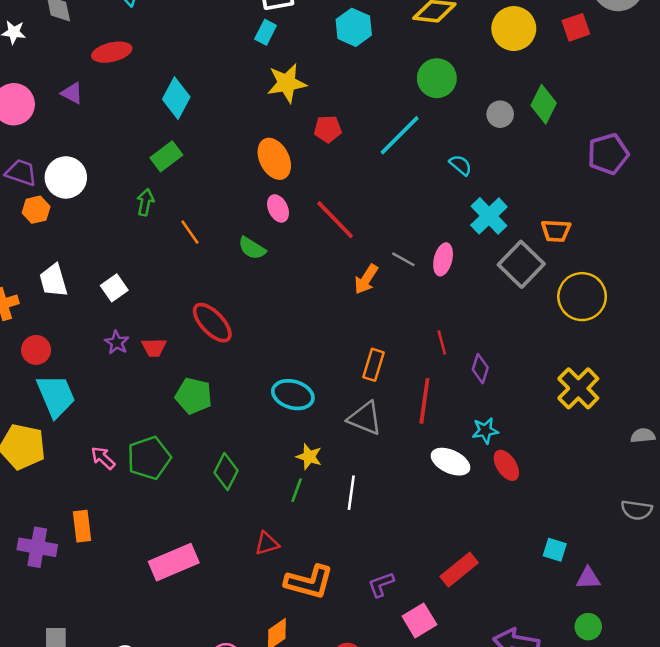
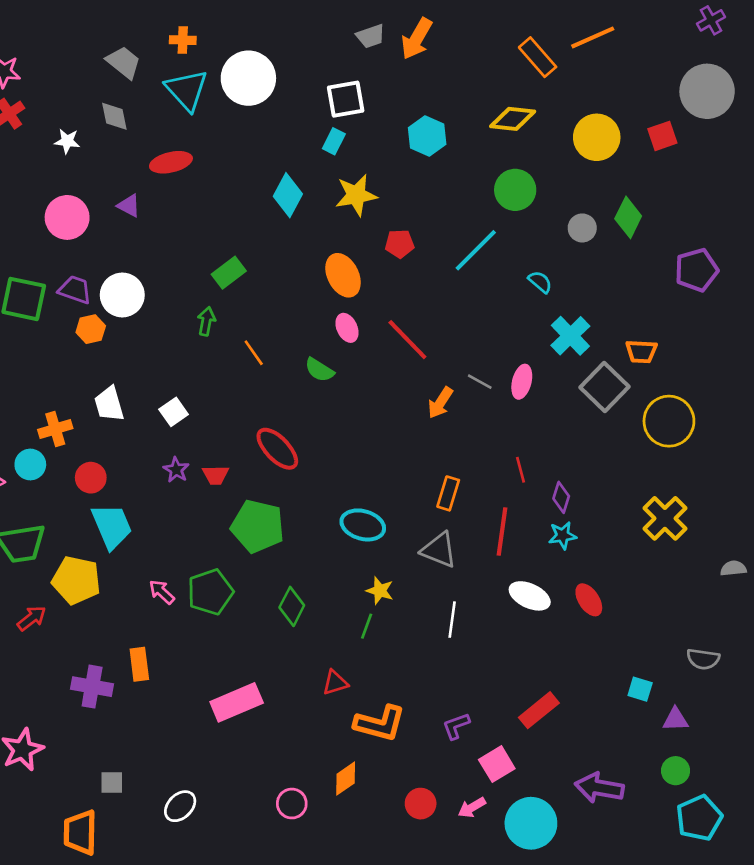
cyan diamond: (176, 98) -> (288, 195), moved
green pentagon: (194, 396) -> (258, 526), size x1.4
cyan star: (485, 431) -> (562, 535), moved
white line: (351, 493) -> (452, 620), moved
gray semicircle: (637, 510) -> (703, 659), moved

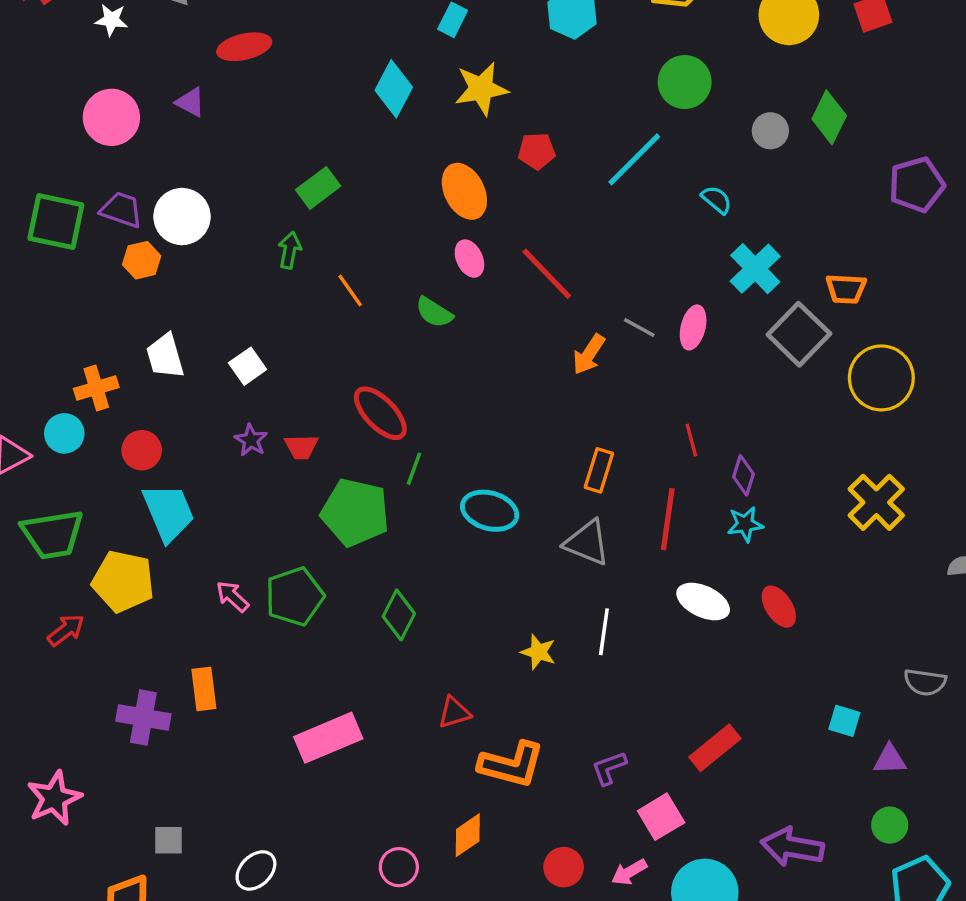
yellow star: (380, 591) -> (538, 652), moved
green line: (367, 626) -> (414, 469), moved

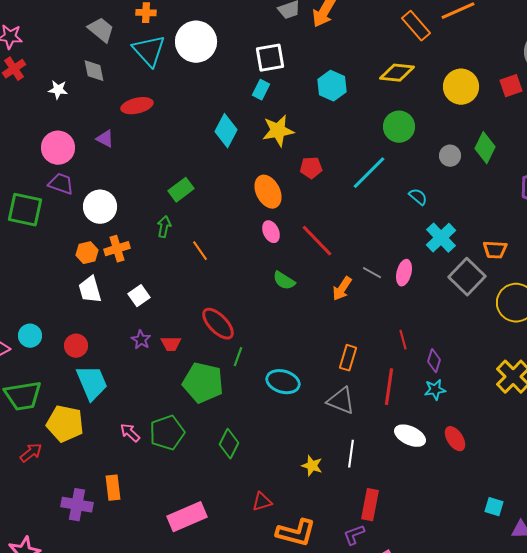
purple trapezoid: (121, 210) -> (61, 184), moved
orange hexagon: (142, 260) -> (87, 253), moved
green semicircle: (434, 312) -> (284, 281), moved
orange cross: (96, 388) -> (117, 249), moved
red rectangle: (715, 748) -> (370, 505), moved, turned -40

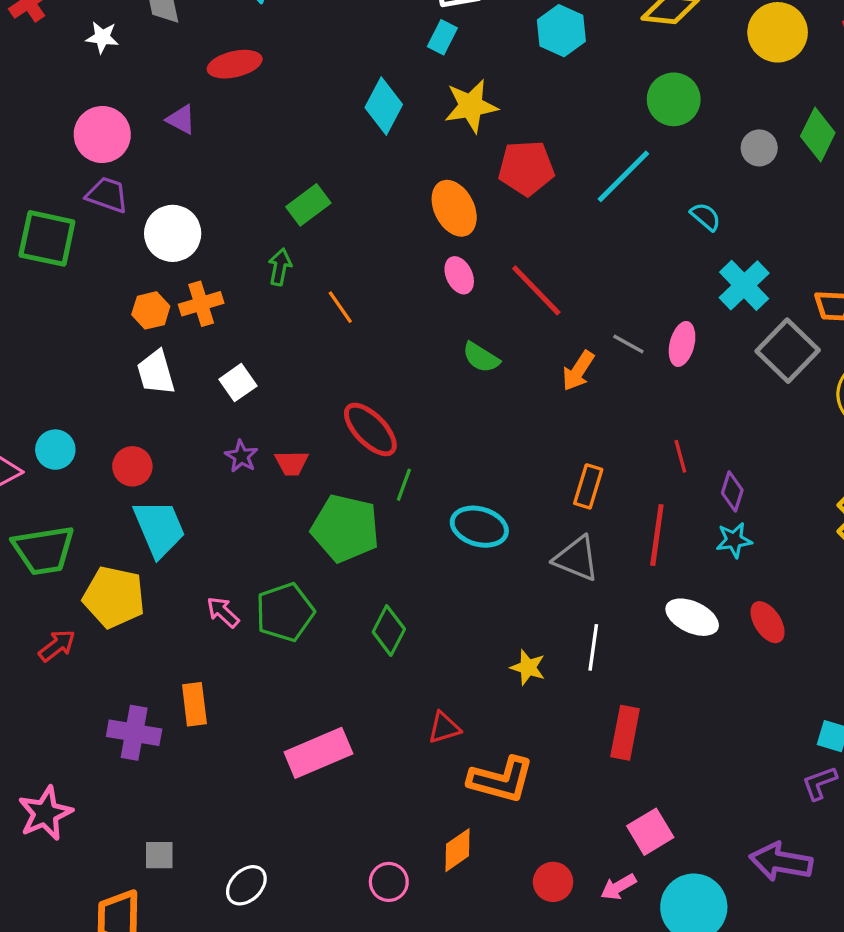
red pentagon: (311, 168) -> (526, 168), size x1.5
purple L-shape: (354, 535) -> (819, 783), moved

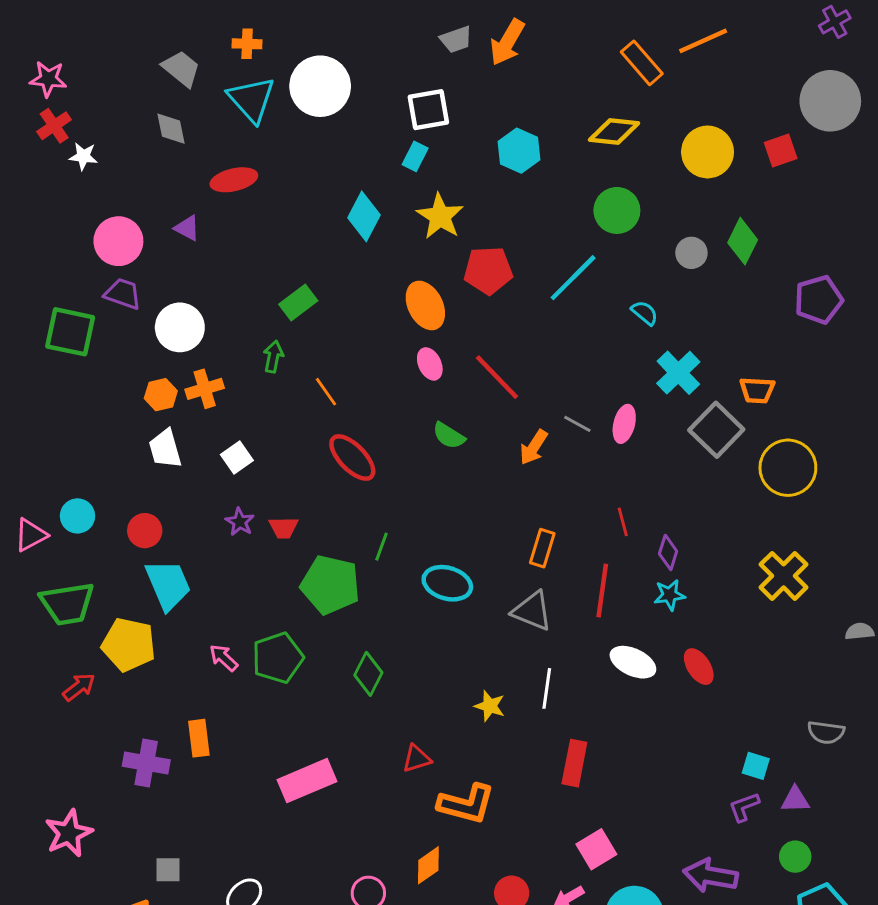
white star: (102, 37) -> (83, 156), moved
yellow star: (471, 106) -> (440, 216), turned -30
red ellipse: (370, 429) -> (352, 457), moved

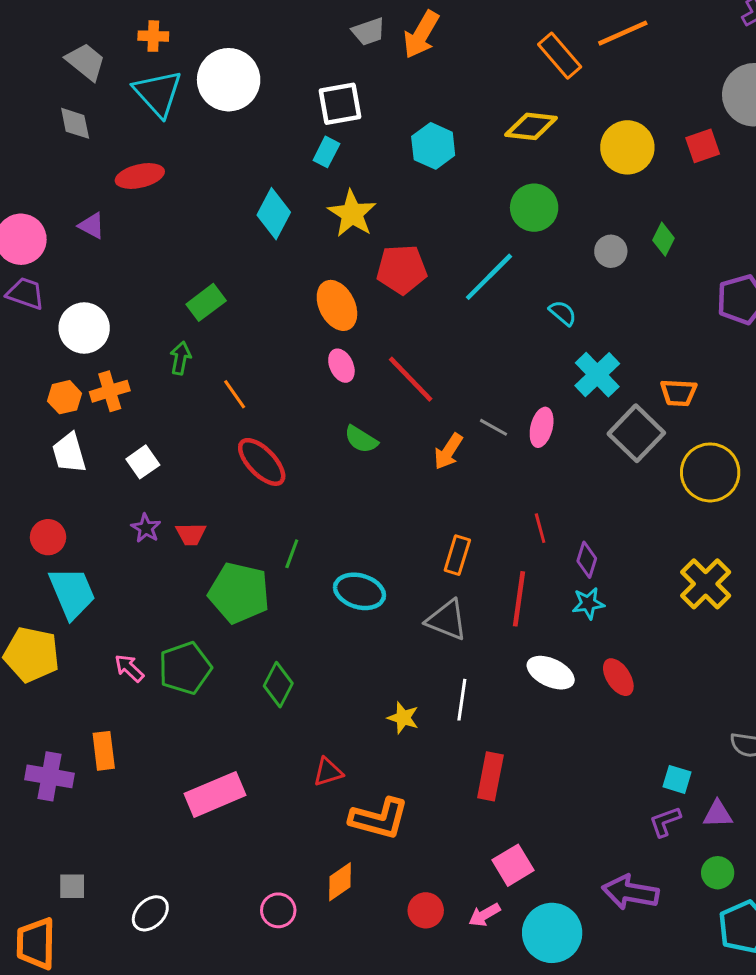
green diamond: (743, 241) -> (663, 239), size x0.7

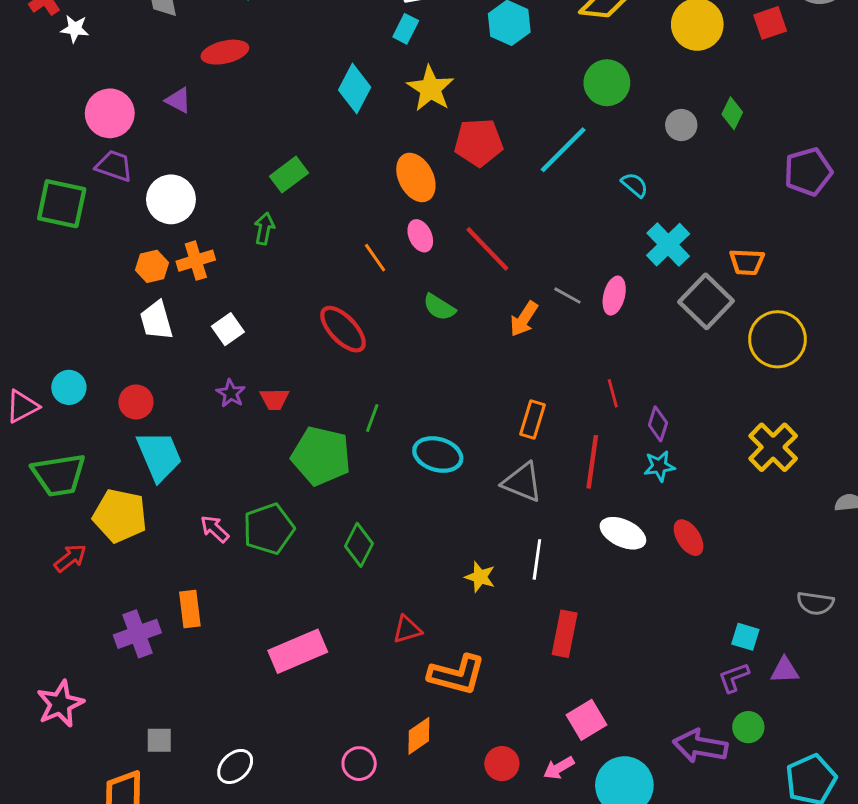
orange line: (235, 394) -> (375, 258), moved
purple cross: (50, 776) -> (137, 634), turned -30
green circle: (718, 873) -> (748, 727), moved

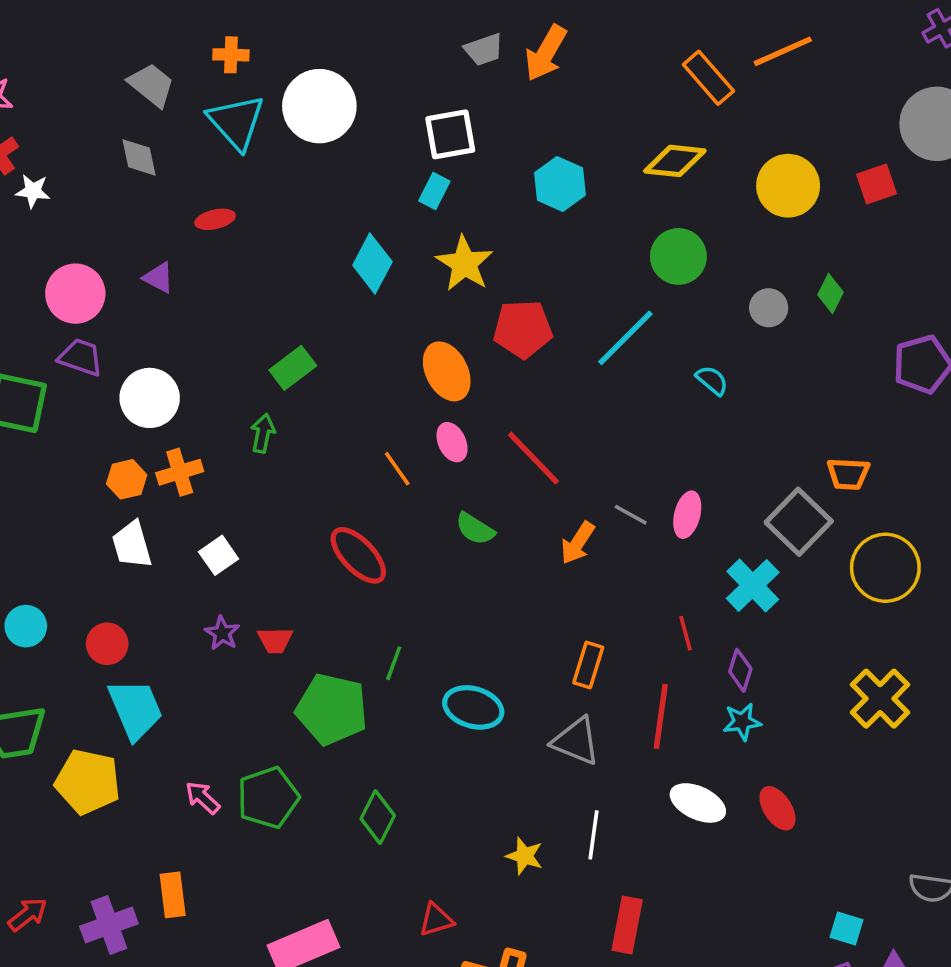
red ellipse: (225, 52) -> (215, 219), size x0.7
cyan cross: (668, 245) -> (753, 585), moved
red arrow: (70, 558) -> (28, 914), moved

